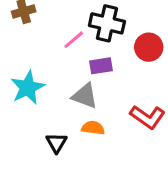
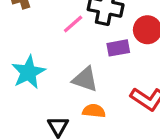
purple rectangle: (101, 66) -> (118, 48), moved

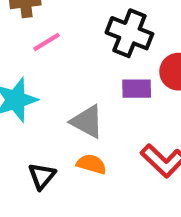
pink line: (73, 24) -> (47, 42), moved

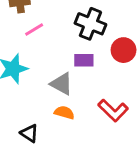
purple rectangle: (137, 89) -> (84, 60), moved
black triangle: (42, 176) -> (29, 133), moved, turned -36

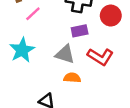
red L-shape: (113, 110) -> (100, 57), moved

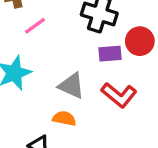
purple rectangle: (80, 31) -> (110, 54), moved
orange semicircle: (72, 78) -> (64, 118), moved

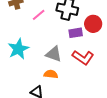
pink line: (35, 26) -> (39, 15), moved

